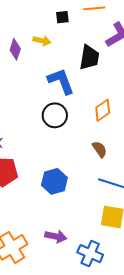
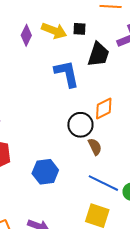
black square: (62, 17) -> (80, 29), moved
yellow arrow: (42, 41) -> (54, 31), size x1.4
black circle: (55, 115) -> (80, 125), moved

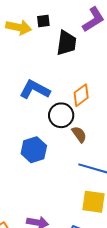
blue L-shape: (67, 74) -> (35, 90), moved, turned -40
blue hexagon: (45, 172) -> (34, 150), moved

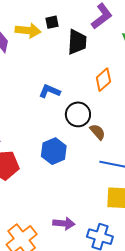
blue L-shape: (35, 90) -> (50, 91), size x0.7
orange diamond: (81, 95) -> (103, 80), moved

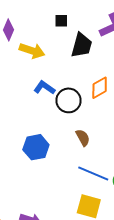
yellow arrow: (28, 31) -> (32, 51), moved
black circle: (78, 114) -> (68, 100), moved

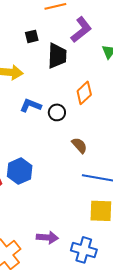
black circle: (68, 100) -> (57, 112), size x0.7
blue hexagon: (36, 147) -> (20, 171), moved

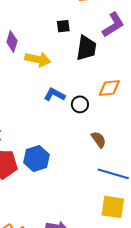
orange diamond: (84, 93) -> (109, 88), turned 30

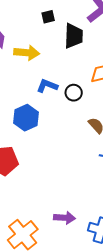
blue hexagon: (36, 159) -> (26, 118), moved

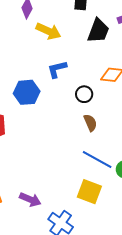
blue L-shape: (47, 86) -> (57, 69), turned -55
black circle: (74, 93) -> (84, 94), moved

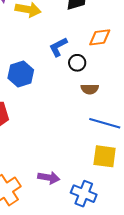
blue L-shape: (57, 69) -> (58, 47), moved
brown semicircle: (90, 123) -> (90, 89), turned 126

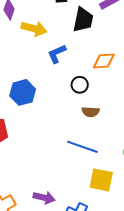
blue L-shape: (58, 47) -> (57, 54), moved
blue line: (105, 123) -> (82, 147), moved

